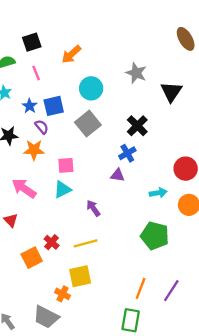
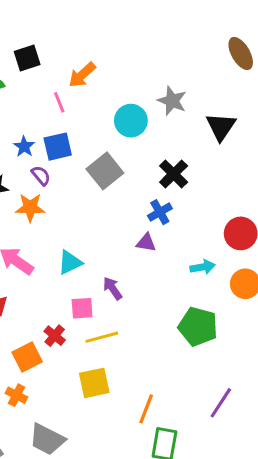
pink line: (36, 73) -> (59, 102), moved
cyan circle: (91, 88) -> (131, 121), moved
pink square: (66, 165) -> (82, 308), moved
orange line: (141, 288) -> (146, 409), moved
orange cross: (63, 294) -> (16, 395), moved

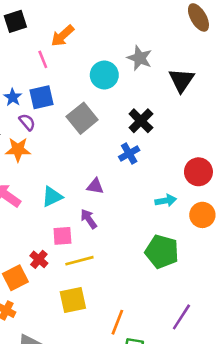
purple triangle: (146, 243) -> (95, 186), moved

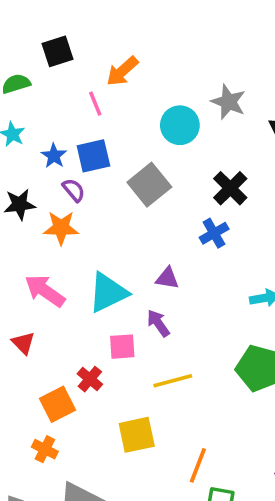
cyan triangle: (52, 197) -> (108, 293), size x1.4
yellow line: (79, 261) -> (173, 381), moved

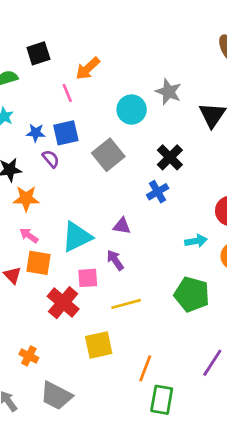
blue star: (54, 156) -> (36, 133), turned -30
orange star: (61, 228) -> (26, 199), moved
pink arrow: (45, 291) -> (29, 235), size x0.6
red cross: (90, 379) -> (63, 303), size x1.6
orange square: (57, 404) -> (38, 263), moved, turned 36

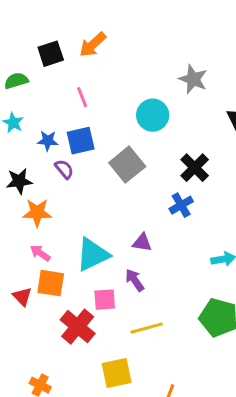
orange arrow: (88, 68) -> (93, 45), moved
gray star: (169, 92) -> (193, 79), moved

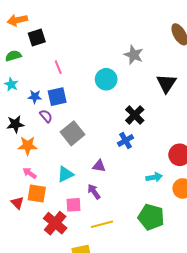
orange arrow: (93, 45) -> (17, 20), moved, turned 30
gray square: (127, 165) -> (72, 133), moved
cyan triangle: (93, 255) -> (65, 174), size x0.7

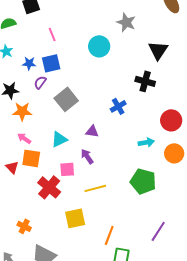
black cross: (135, 115) -> (145, 81), moved, turned -30
purple semicircle: (46, 116) -> (40, 82), turned -104

